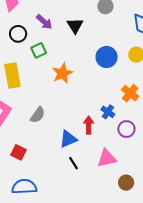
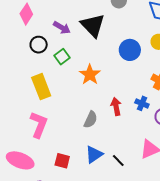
black triangle: (75, 26) -> (93, 25), size x1.5
gray semicircle: (38, 115) -> (91, 120), moved
red arrow: (89, 125) -> (116, 107), moved
blue triangle: (68, 139) -> (94, 154), moved

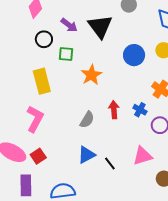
green square: (62, 57) -> (66, 54), turned 35
red square: (62, 161) -> (38, 156), moved, turned 35

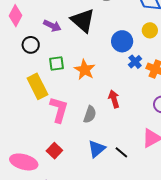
green square: (66, 54) -> (57, 64), moved
blue cross: (140, 110) -> (135, 62), moved, turned 32
pink L-shape: (35, 119) -> (59, 110), moved
red square: (38, 156) -> (54, 151), moved

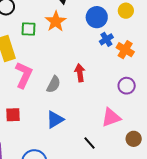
orange star: (85, 70) -> (56, 21), moved
red square: (54, 151) -> (13, 115), turned 35
black line: (121, 152) -> (90, 143), moved

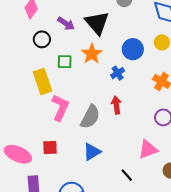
blue cross: (106, 39) -> (118, 73), moved
gray semicircle: (54, 84) -> (90, 117), size x1.4

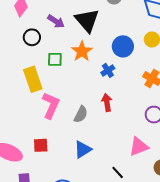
gray semicircle: (90, 117) -> (81, 114), size x0.7

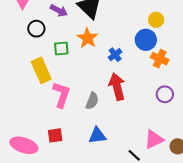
blue circle: (123, 46) -> (146, 40), moved
red arrow: (107, 102) -> (117, 87), size x1.5
pink triangle: (139, 146) -> (154, 139), moved
blue triangle: (83, 149) -> (97, 136), turned 30

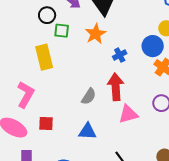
green square: (61, 48) -> (62, 31), moved
pink L-shape: (61, 95) -> (26, 95), moved
pink triangle: (154, 139) -> (128, 114), moved

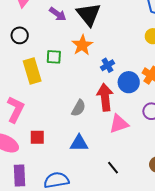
black circle: (47, 15) -> (20, 35), moved
green square: (62, 31) -> (54, 57), moved
blue circle: (153, 46) -> (129, 82), moved

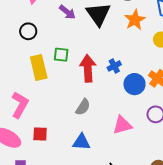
orange star: (82, 45) -> (135, 20), moved
red arrow: (105, 97) -> (88, 68), moved

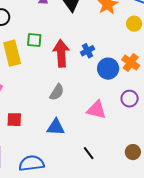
pink triangle: (122, 125) -> (96, 110), turned 30

